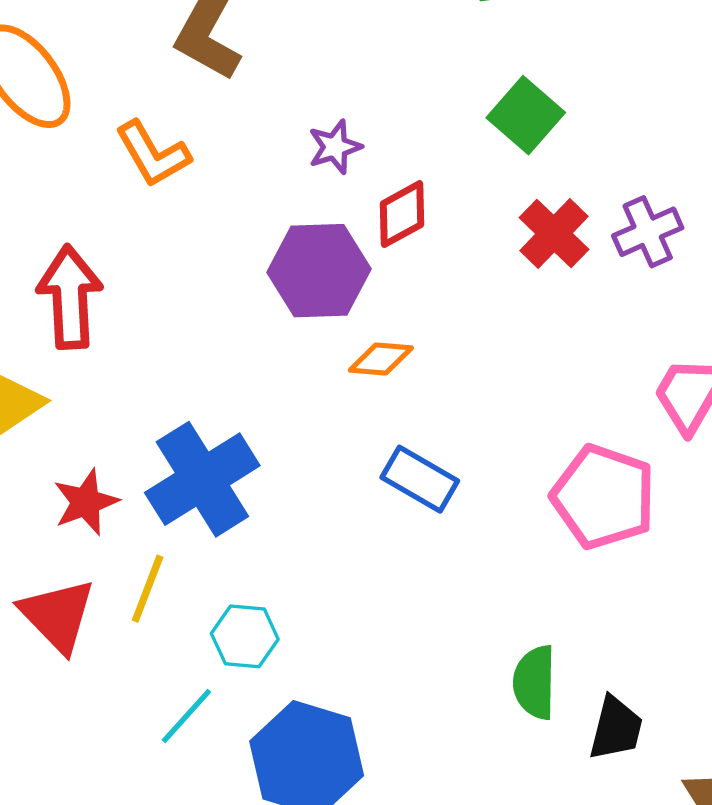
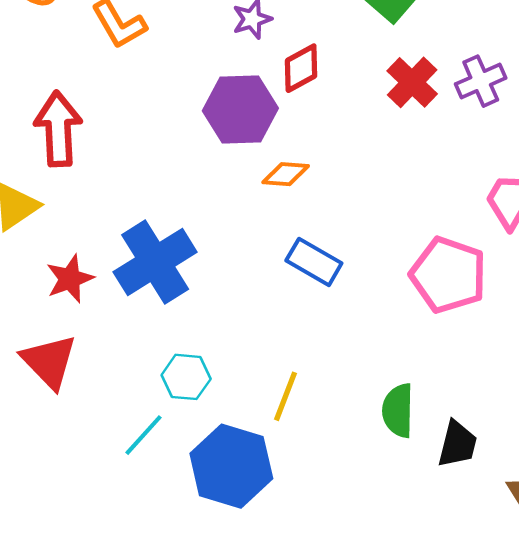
yellow line: (148, 589) -> (286, 396), moved

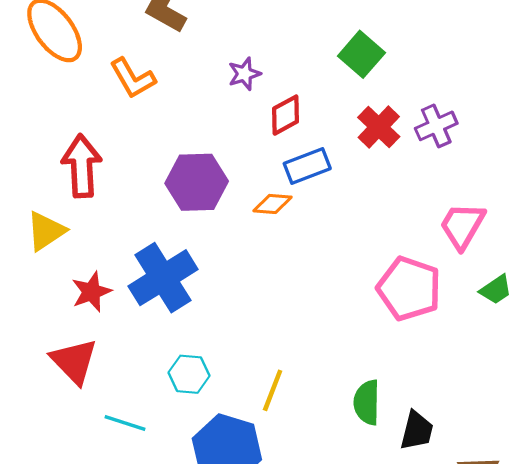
purple hexagon: (240, 110) -> (197, 182), moved
blue rectangle: (314, 262) -> (307, 166), moved, turned -51
cyan line: (143, 435) -> (125, 423), moved, turned 66

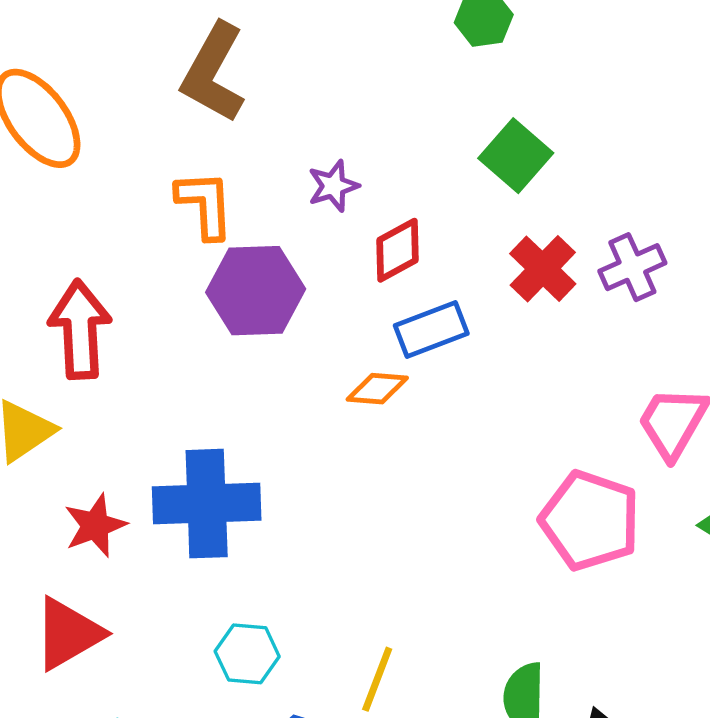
orange L-shape: (133, 78) -> (205, 205), moved, turned -153
purple hexagon: (197, 182) -> (256, 291), moved
blue cross: (163, 278) -> (207, 504), turned 30
red triangle: (74, 361) -> (68, 634), turned 44

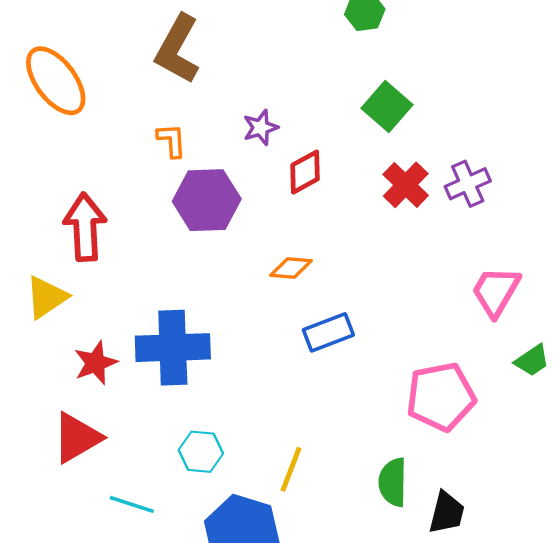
orange L-shape: (205, 205) -> (172, 140), size x0.7
blue rectangle: (431, 330) -> (328, 332), moved
pink pentagon: (590, 520) -> (441, 397), moved, turned -30

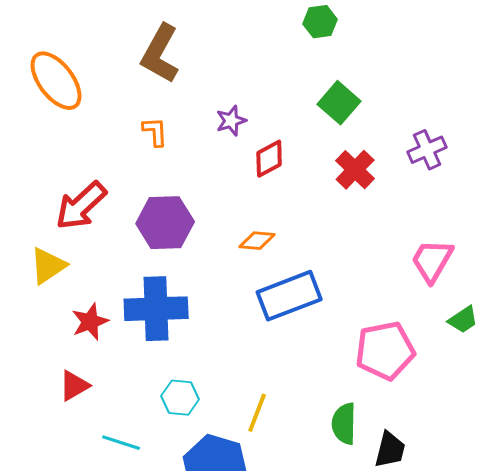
purple cross: (468, 184) -> (427, 150), moved
purple hexagon: (207, 200) -> (165, 223), moved
red arrow: (85, 227) -> (81, 206), turned -130
blue rectangle: (328, 332) -> (289, 296), size x1.5
red triangle: (77, 438) -> (74, 386), size x0.7

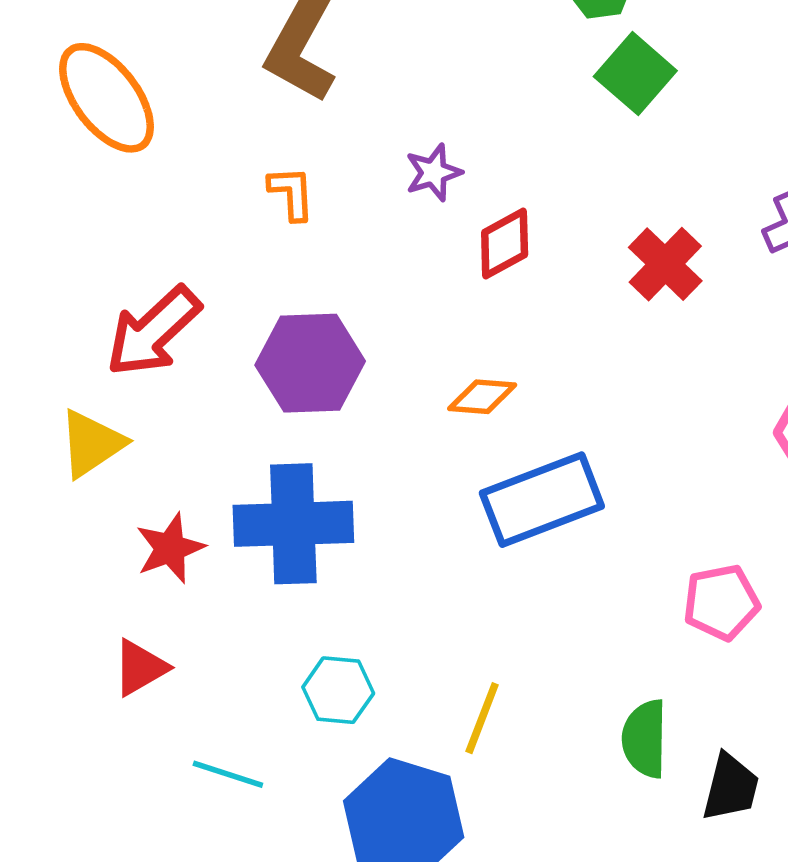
green square: (339, 103) -> (635, 74), moved
pink pentagon: (385, 351) -> (721, 602), size x0.7

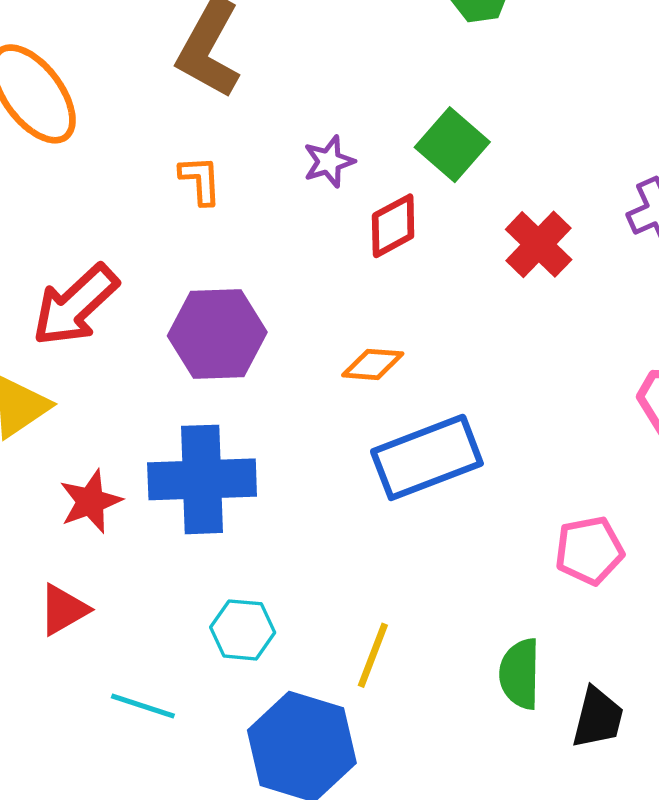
green square: (635, 74) -> (452, 145), moved

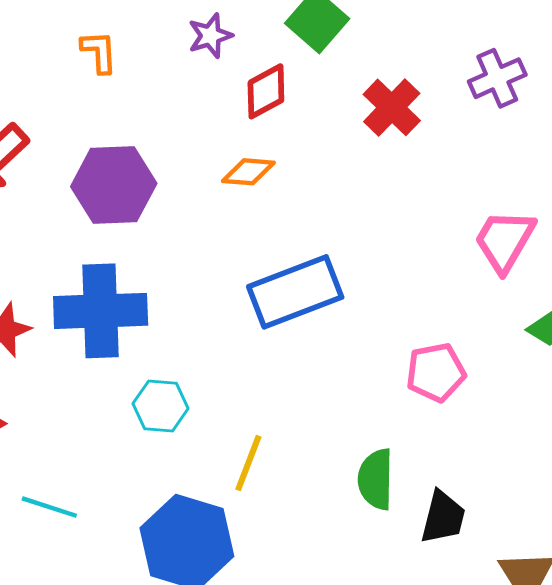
orange diamond: (373, 364) -> (248, 172), moved
cyan hexagon: (243, 630) -> (161, 406), moved

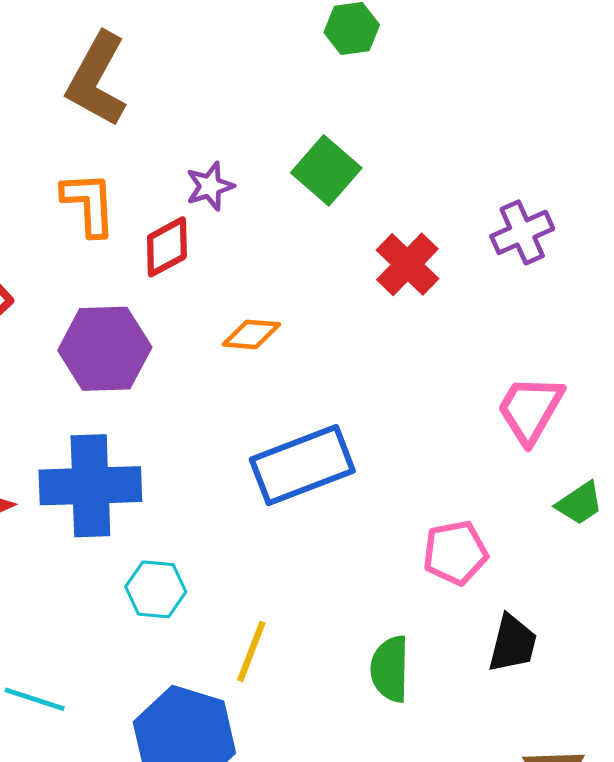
orange L-shape: (99, 52) -> (89, 204), size x1.4
red diamond: (266, 91) -> (167, 247), moved
black trapezoid: (443, 517) -> (513, 643), moved

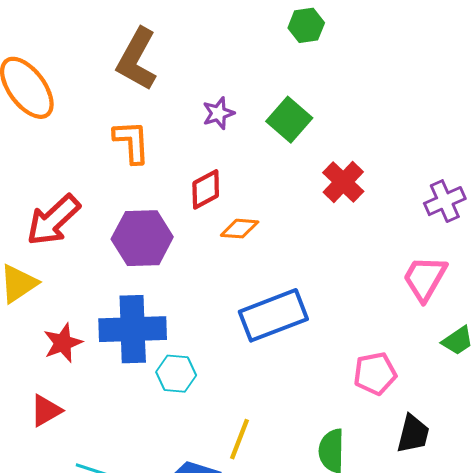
purple star: (210, 186) -> (218, 113), moved
purple cross: (522, 232) -> (445, 201), moved
red diamond: (167, 247) -> (206, 189), moved
cyan hexagon: (156, 589) -> (176, 374), moved

